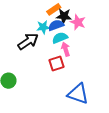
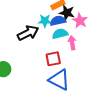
pink arrow: (66, 49) -> (72, 43), moved
blue triangle: (78, 94) -> (59, 80), moved

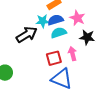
black star: (67, 13) -> (87, 37), moved
pink arrow: (72, 43) -> (73, 54), moved

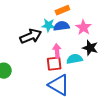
cyan semicircle: (59, 33) -> (74, 59), moved
pink arrow: (73, 54) -> (57, 51), moved

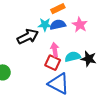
black star: (90, 48) -> (89, 59), moved
red square: (54, 64) -> (53, 63), turned 35

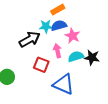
pink star: (80, 25) -> (73, 36), moved
red square: (53, 63) -> (41, 65), moved

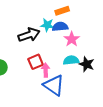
pink arrow: (57, 51) -> (46, 70), moved
red square: (41, 65) -> (36, 62), turned 35

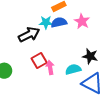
pink star: (72, 39) -> (82, 21), moved
cyan semicircle: (71, 60) -> (73, 69), moved
blue triangle: (54, 85) -> (92, 83), moved

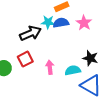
red square: (39, 61) -> (25, 59), moved

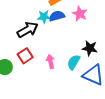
cyan semicircle: (73, 70) -> (74, 62), turned -42

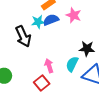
black arrow: (28, 30) -> (23, 36), turned 100
red square: (25, 56) -> (42, 83), moved

